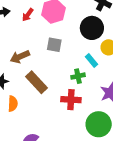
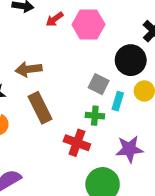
gray square: (54, 45) -> (99, 84), moved
cyan rectangle: (92, 60) -> (118, 101), turned 40

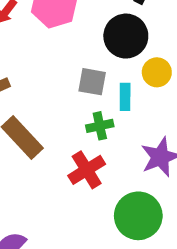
red cross: (77, 143) -> (87, 170), turned -35

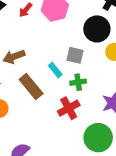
cyan rectangle: (125, 97) -> (55, 70), moved, turned -42

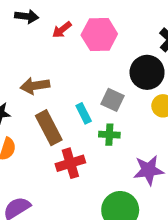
red cross: (69, 108) -> (70, 163), moved

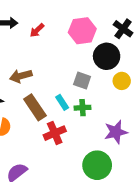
pink hexagon: (99, 35) -> (82, 31), moved
cyan rectangle: (84, 113) -> (62, 102), moved

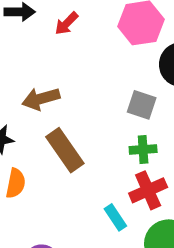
cyan rectangle: (62, 102) -> (115, 217), moved
red cross: (55, 133) -> (148, 190), moved

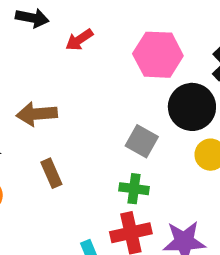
brown rectangle: (65, 150) -> (51, 173), size x0.6

